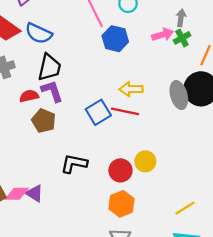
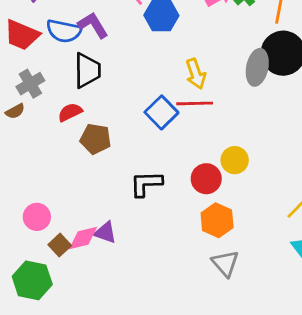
yellow arrow: (131, 89) -> (196, 74), turned -95
purple L-shape: (52, 91) -> (93, 25), moved
gray ellipse: (179, 95) -> (257, 67), turned 40

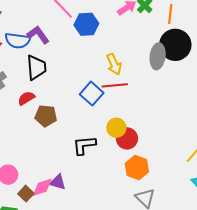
yellow circle: (235, 160) -> (116, 128), moved

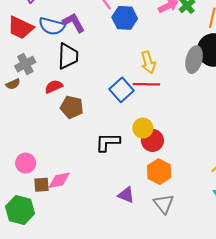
purple triangle: (58, 182) -> (126, 195), moved
brown square: (26, 194) -> (42, 185), turned 35

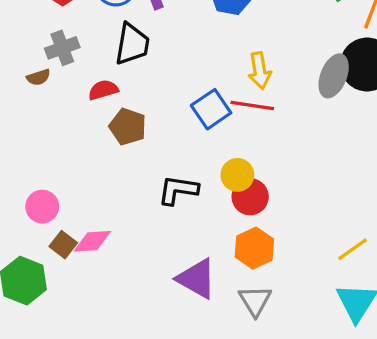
brown square: (42, 185) -> (63, 245), turned 35
purple triangle: (126, 195) -> (197, 279), size x1.5

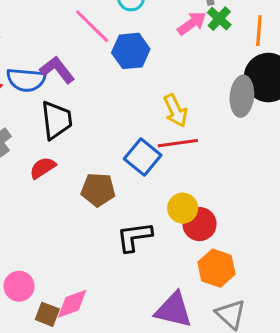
brown pentagon: (128, 127) -> (98, 190), moved

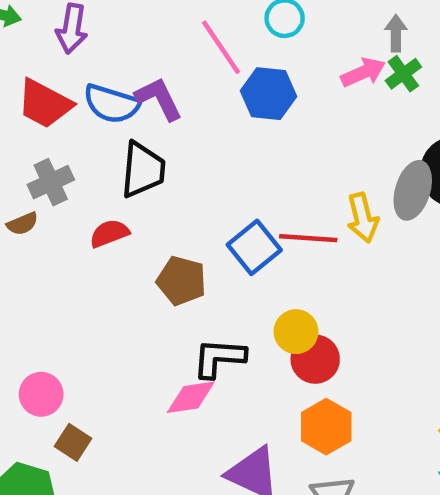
yellow arrow: (175, 111) -> (363, 218), moved
pink diamond: (72, 304) -> (191, 397), moved

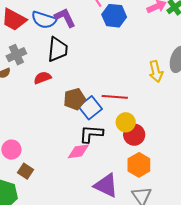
red line: (308, 238) -> (115, 97), moved
blue square: (254, 247) -> (90, 108), moved
brown pentagon: (181, 281) -> (75, 99), turned -30

